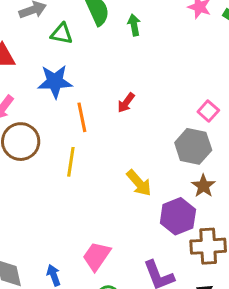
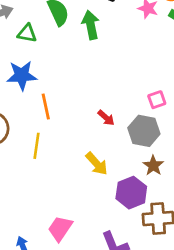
green arrow: (134, 25) -> (91, 25), size x1.5
red arrow: (126, 103) -> (106, 118), moved, turned -84
pink square: (208, 111) -> (157, 100), turned 30

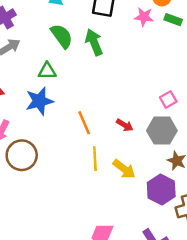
green triangle: (27, 33) -> (47, 71), moved
orange line: (46, 107) -> (84, 123), moved
yellow line: (37, 146) -> (95, 159), moved

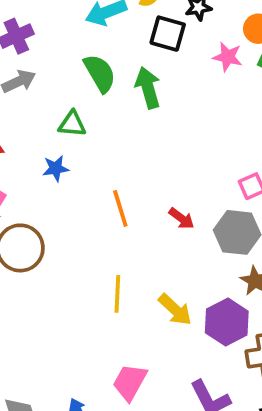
blue star: (39, 101) -> (56, 168), size x0.6
yellow line: (95, 159) -> (117, 294), moved
yellow arrow: (124, 169) -> (175, 310), moved

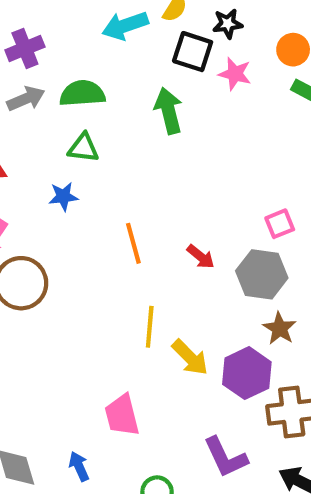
pink star: (228, 57) -> (235, 74), moved
green semicircle: (100, 73) -> (82, 93), moved, turned -66
yellow line: (117, 294) -> (150, 327), moved
pink trapezoid: (130, 382) -> (122, 415), moved, turned -45

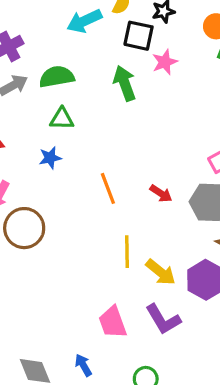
pink star: (235, 74) -> (165, 62), moved, turned -30
purple L-shape: (225, 457) -> (163, 319), moved

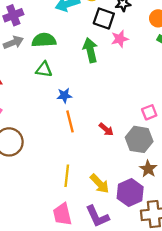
blue star: (50, 158) -> (64, 95), moved
yellow line: (127, 252) -> (67, 176), moved

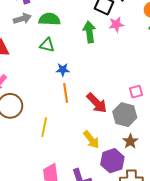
red arrow: (106, 129) -> (97, 103), size x1.6
yellow line: (67, 176) -> (44, 127), moved
yellow arrow: (100, 184) -> (91, 140), moved

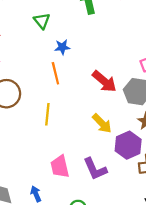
green triangle: (47, 45) -> (42, 21), turned 42
orange line: (66, 93) -> (55, 73), moved

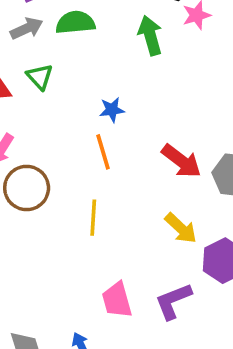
green triangle: (42, 21) -> (40, 77), moved
purple L-shape: (95, 169) -> (173, 301), turned 95

